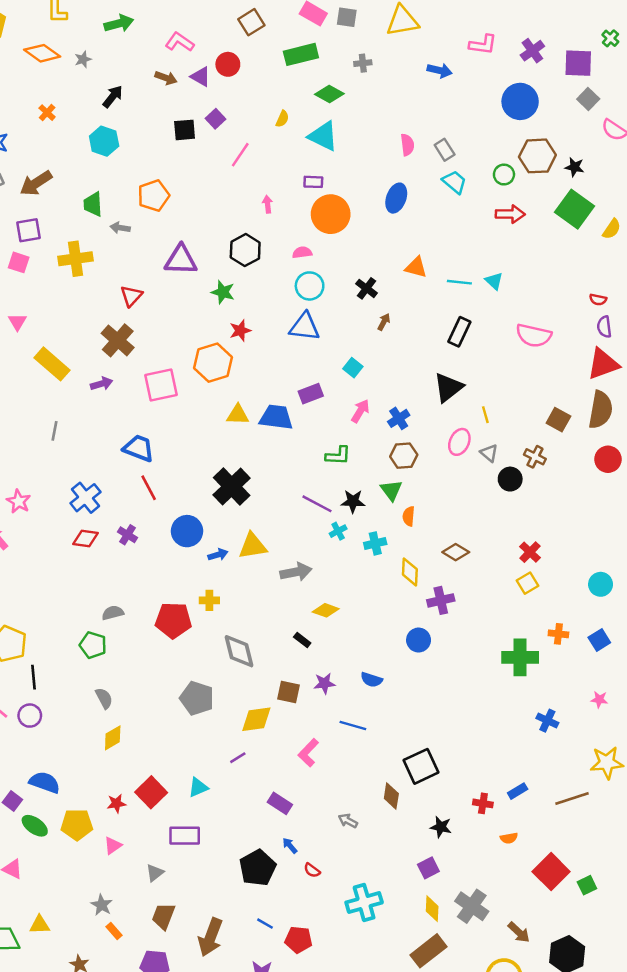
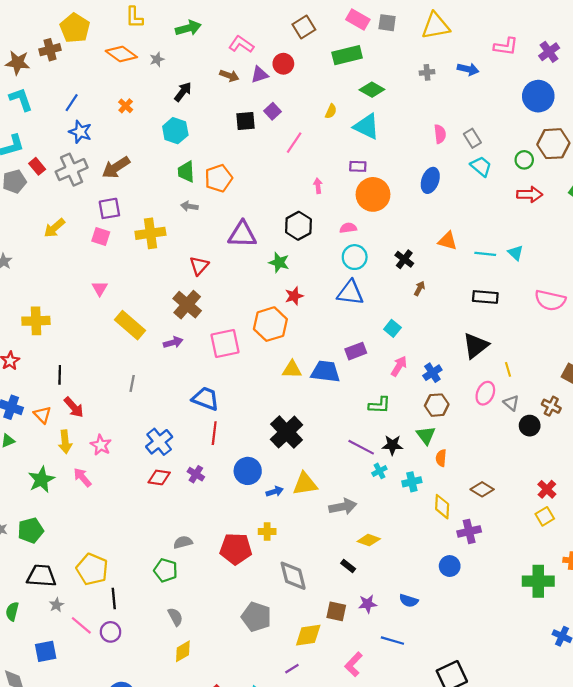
gray cross: (363, 63) -> (427, 72), moved
purple triangle: (201, 77) -> (260, 75), turned -48
green trapezoid: (93, 204) -> (186, 172), moved
black rectangle: (459, 332) -> (485, 297), turned 70
red line: (149, 488) -> (214, 433), turned 35

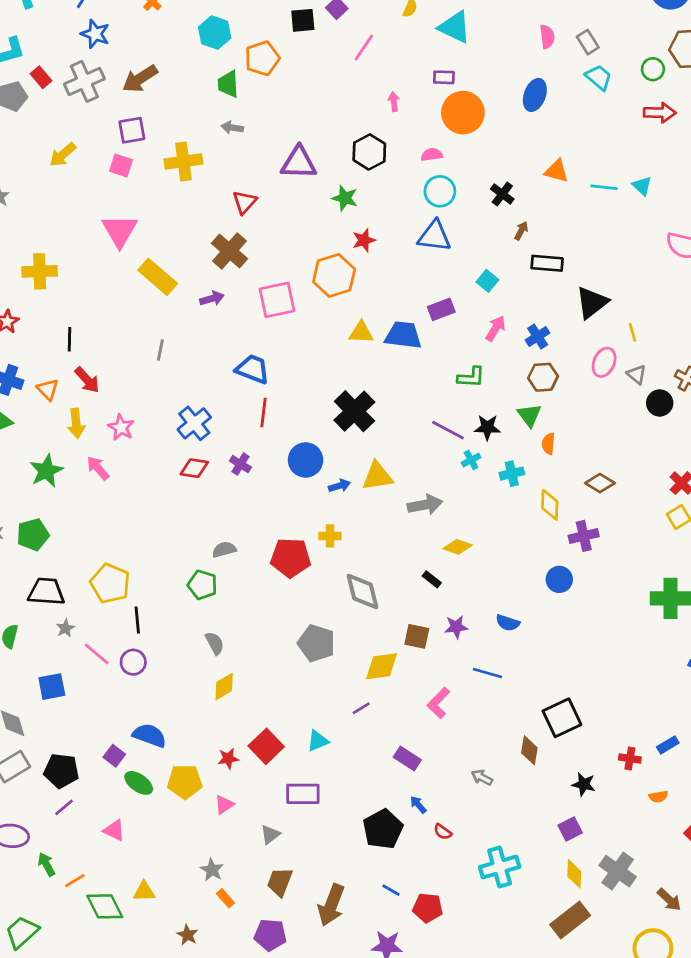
orange pentagon: (219, 178) -> (262, 58), moved
pink triangle: (100, 288) -> (120, 231), size x1.8
black rectangle: (485, 297) -> (547, 263), moved

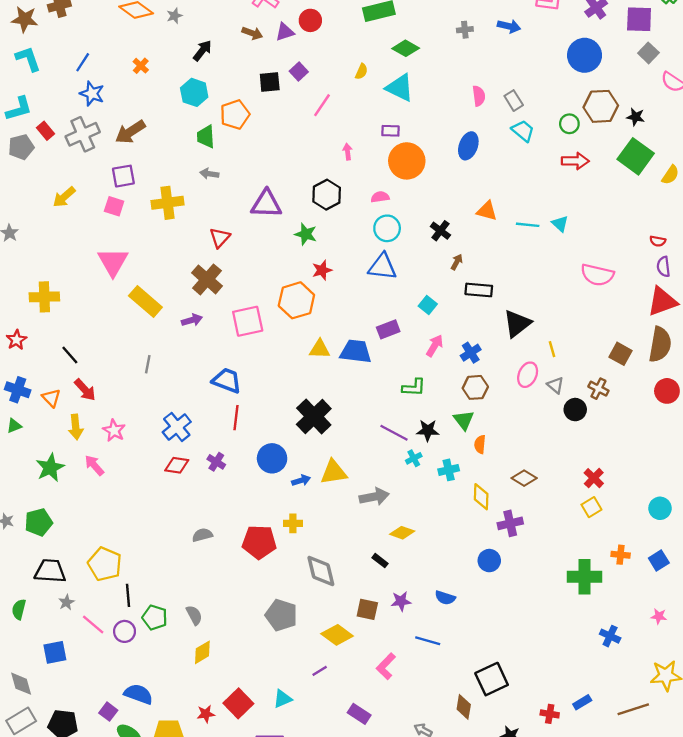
black line: (69, 339) -> (70, 355), turned -42
green pentagon: (202, 585) -> (155, 617), moved
yellow diamond: (382, 666) -> (337, 635), turned 44

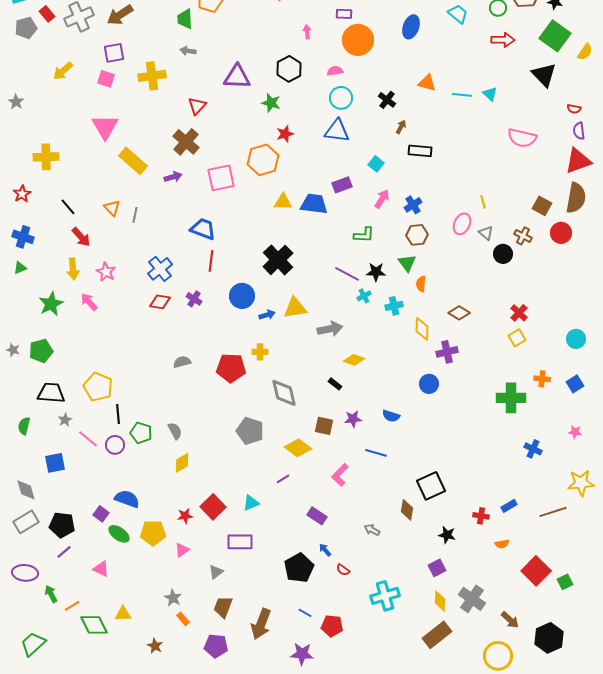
black triangle: (517, 324) -> (544, 75), moved, turned -36
red circle: (667, 391) -> (561, 233), moved
orange triangle: (51, 398) -> (112, 208), moved

